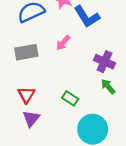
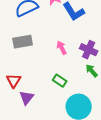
pink arrow: (63, 43) -> (62, 48), moved, turned 112
red triangle: (26, 95) -> (14, 81), moved

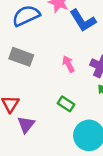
gray rectangle: (23, 42) -> (21, 57), turned 30

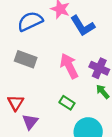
pink arrow: (68, 64) -> (69, 66), size x1.6

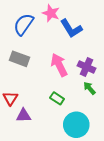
blue semicircle: (30, 21) -> (24, 24), turned -30
purple triangle: (30, 122) -> (24, 116), turned 49

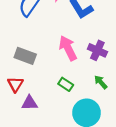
gray rectangle: (19, 59) -> (25, 56), moved
green arrow: (89, 88) -> (101, 82), moved

